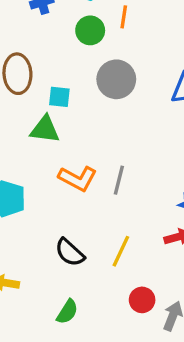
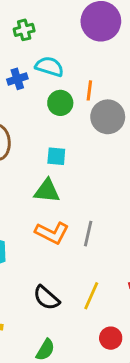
gray circle: (116, 79) -> (108, 117), moved
cyan square: (59, 97) -> (56, 156), moved
green triangle: (45, 129) -> (47, 191), moved

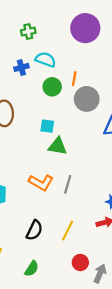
green triangle: (47, 191) -> (58, 146), moved
black semicircle: (46, 298) -> (34, 230), turned -108

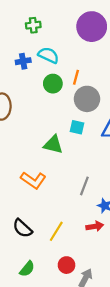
cyan square: (47, 126) -> (77, 127), moved
gray line: (68, 184) -> (84, 186), moved
black semicircle: (34, 230) -> (22, 228), turned 102
green semicircle: (32, 269) -> (27, 269), moved

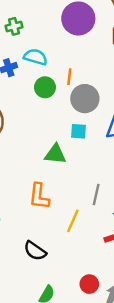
orange L-shape: (33, 180) -> (39, 196), turned 70
yellow line: (56, 231) -> (73, 221), moved

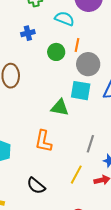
cyan semicircle: (36, 57) -> (64, 19), moved
cyan square: (79, 131) -> (81, 91), size x1.5
yellow line: (73, 221) -> (76, 175), moved

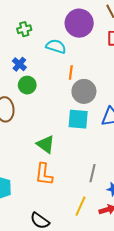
blue cross: (28, 33) -> (19, 64), turned -32
green circle: (56, 52) -> (27, 85), moved
green triangle: (60, 108) -> (46, 144), moved, turned 30

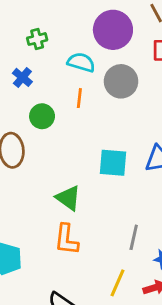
blue cross: (19, 64) -> (22, 77), moved
orange line: (71, 73) -> (79, 98), moved
gray circle: (84, 91) -> (121, 81), moved

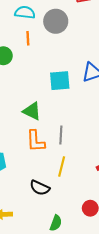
gray line: (134, 237) -> (61, 135), moved
yellow line: (117, 283) -> (62, 166), moved

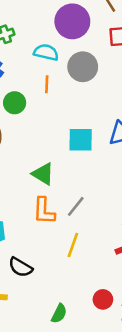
gray line: (61, 135) -> (76, 206), turned 30
black semicircle: (40, 188) -> (21, 267), moved

